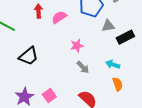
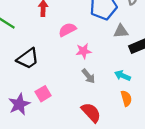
pink semicircle: (59, 17) -> (67, 30), moved
pink square: (49, 95) -> (43, 94), moved

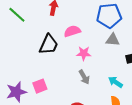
gray triangle: (121, 31) -> (113, 40), moved
black trapezoid: (28, 59) -> (49, 45), moved, turned -40

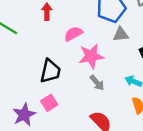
black trapezoid: (49, 45) -> (50, 71), moved
pink star: (84, 53) -> (91, 56), size x1.5

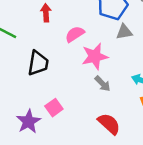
black trapezoid: (50, 71) -> (38, 63), moved

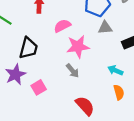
gray arrow: (103, 84) -> (73, 71), moved
purple star: (29, 121) -> (16, 75), moved

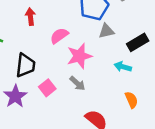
cyan arrow: (115, 70) -> (123, 67), moved
pink square: (39, 87) -> (47, 88), moved

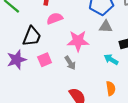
pink semicircle: (59, 36) -> (55, 18), moved

